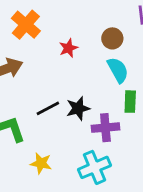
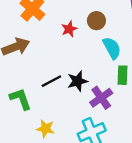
brown circle: (112, 38) -> (96, 21), moved
purple cross: (105, 128) -> (101, 98), turned -30

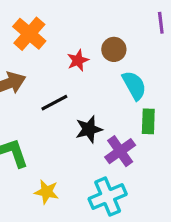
black line: (51, 81) -> (54, 103), moved

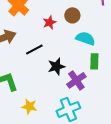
cyan semicircle: (134, 85) -> (85, 38), turned -42

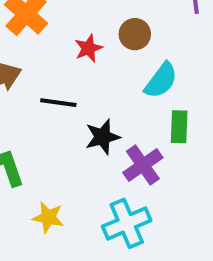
cyan semicircle: (85, 38) -> (161, 80), turned 108
black line: (34, 49) -> (58, 103), turned 36

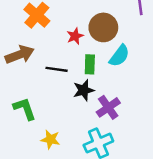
brown circle: (135, 34) -> (103, 27), size x1.5
green rectangle: (179, 127) -> (90, 64), moved

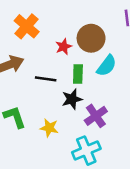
yellow star: (50, 139) -> (49, 128), moved

